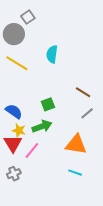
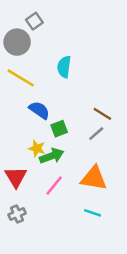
blue semicircle: (14, 111) -> (39, 110), moved
gray line: (87, 113) -> (96, 134), moved
yellow star: (19, 130) -> (37, 148), moved
pink line: (32, 150) -> (54, 186), moved

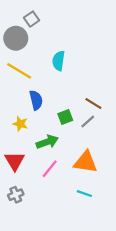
blue semicircle: (39, 110) -> (36, 100), turned 42
green square: (59, 129) -> (65, 117), moved
yellow star: (37, 148) -> (20, 124), moved

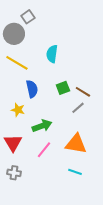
green square: (65, 117) -> (63, 88), moved
gray cross: (16, 195) -> (14, 173), turned 32

